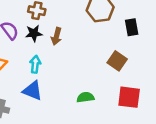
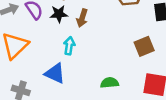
brown square: (117, 61) -> (144, 46), turned 30
cyan arrow: (35, 64) -> (69, 46), moved

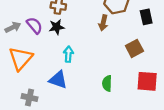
brown arrow: (82, 18) -> (103, 23), moved
green semicircle: (110, 83) -> (107, 83), turned -77

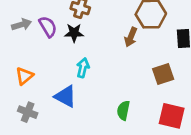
orange triangle: (21, 58) -> (24, 76), moved, size x0.6

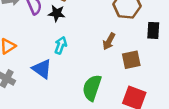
brown arrow: (131, 37) -> (109, 41), moved
green semicircle: (123, 110) -> (92, 88), size x1.5

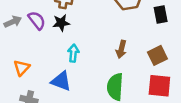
brown arrow: (109, 41) -> (121, 49), moved
brown square: (131, 60) -> (157, 55), moved

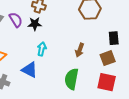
black rectangle: (161, 14) -> (114, 38), moved

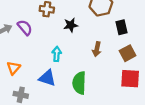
black star: (35, 24) -> (71, 25), moved
black rectangle: (114, 38) -> (122, 27), moved
green semicircle: (72, 79) -> (79, 83), moved

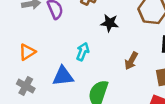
blue triangle: (47, 78) -> (63, 76), turned -42

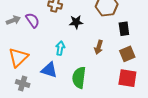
orange triangle: (27, 52) -> (18, 57), size x1.5
blue triangle: (63, 76) -> (49, 70), turned 36

